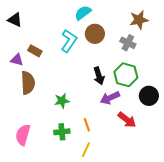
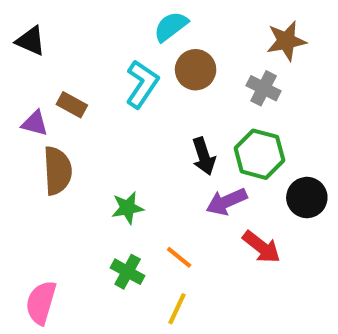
orange line: (87, 125) -> (179, 257), turned -32
green cross: (62, 132) -> (128, 272), turned 35
pink semicircle: (23, 135) -> (41, 303), moved

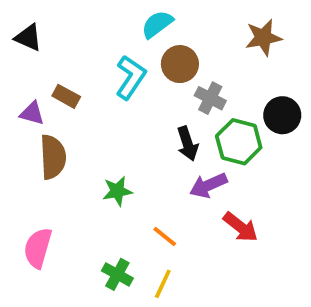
gray cross: (264, 88) -> (210, 98), moved
black circle: (307, 198) -> (282, 115), moved
green cross: (128, 272) -> (117, 274), moved
pink semicircle: (41, 303) -> (38, 248), moved

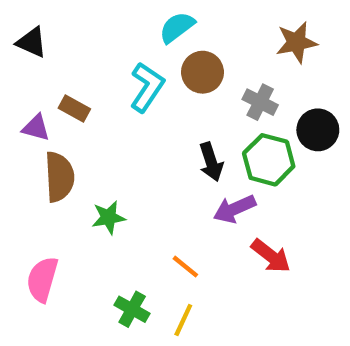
gray cross: (210, 98) -> (260, 102), moved
green star: (117, 191) -> (109, 217), moved

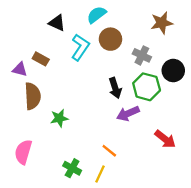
black triangle: (32, 42) -> (57, 23), moved
red arrow: (271, 256) -> (165, 139), moved
orange line: (185, 267) -> (109, 151), moved

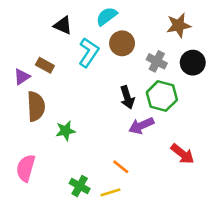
purple triangle: (20, 69) -> (22, 77), turned -49
black circle: (173, 71) -> (193, 63), moved
yellow line: (100, 174) -> (110, 192), turned 48

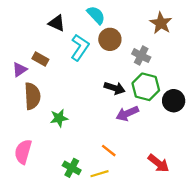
cyan semicircle: (107, 16) -> (96, 15), turned 84
brown star: (179, 25) -> (161, 23), turned -30
black circle: (193, 63) -> (174, 101), moved
black arrow: (127, 97) -> (115, 88), turned -54
red arrow: (182, 154) -> (159, 163), moved

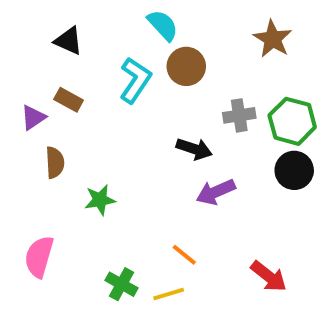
black triangle: (57, 23) -> (69, 41), moved
gray cross: (141, 56) -> (239, 115), moved, turned -36
green hexagon: (146, 87) -> (292, 121), moved
brown semicircle: (32, 96) -> (55, 163), size x0.7

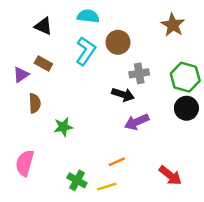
cyan semicircle: (163, 25) -> (88, 16), moved, turned -40
gray cross: (239, 115) -> (139, 73), moved
orange line: (184, 255) -> (117, 162), turned -63

